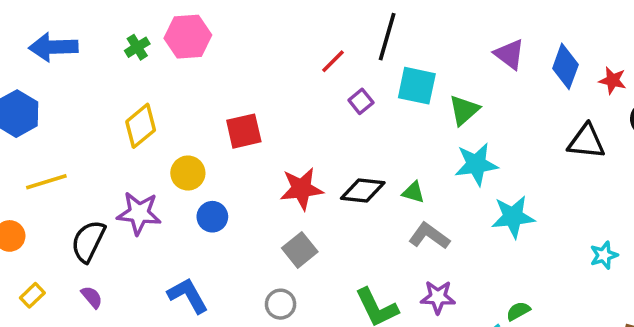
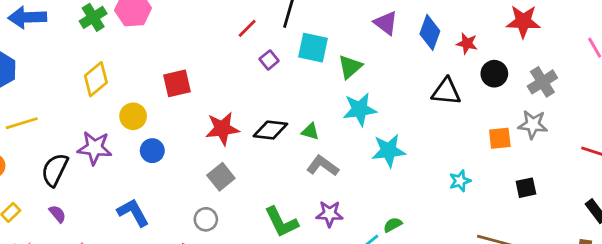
green cross: (137, 47) -> (93, 17), size x1.4

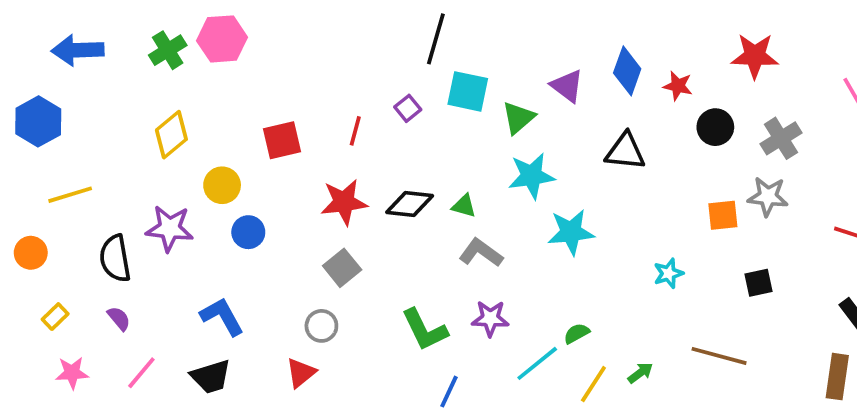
purple triangle: (386, 23) -> (567, 86), moved
red line: (247, 28) -> (355, 131), moved, turned -30
black triangle: (446, 92) -> (625, 151), moved
black semicircle: (55, 170) -> (115, 258), turned -36

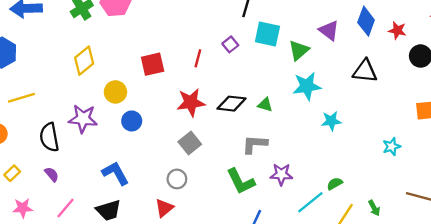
cyan star: (571, 232) -> (331, 121), size x0.7
gray L-shape: (481, 253) -> (255, 144), moved, turned -32
green arrow: (640, 373) -> (374, 208), turned 98

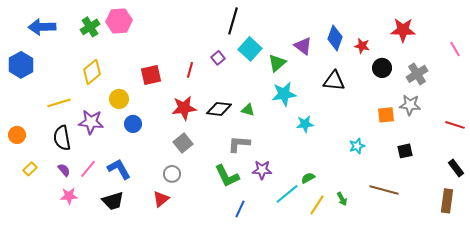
cyan square: (267, 34) -> (250, 49), turned 30
yellow line: (21, 98) -> (59, 103), moved
pink star: (23, 208) -> (69, 196), moved
pink line: (66, 208) -> (88, 169), moved

